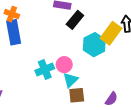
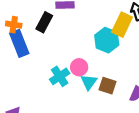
black rectangle: (75, 20) -> (44, 22), moved
brown square: (77, 95) -> (107, 86), moved, turned 35

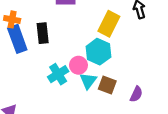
black rectangle: (44, 22) -> (43, 33), moved, turned -36
yellow rectangle: (122, 25) -> (109, 24), moved
cyan hexagon: (107, 40) -> (98, 52), moved

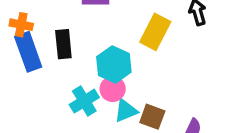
cyan hexagon: (98, 52) -> (114, 64), moved
cyan triangle: (88, 81) -> (126, 111), turned 30

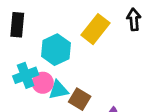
pink circle: (113, 89) -> (43, 83), moved

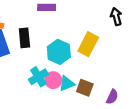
yellow rectangle: (95, 29) -> (88, 44), moved

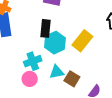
black rectangle: (24, 38) -> (46, 28), moved
pink circle: (53, 80) -> (30, 79), moved

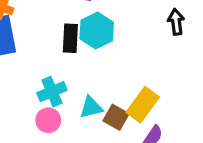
yellow rectangle: (82, 41) -> (143, 105), moved
cyan hexagon: (55, 43) -> (97, 31), moved

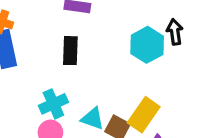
cyan hexagon: (97, 31) -> (147, 45), moved
cyan triangle: (91, 107) -> (93, 119), turned 35

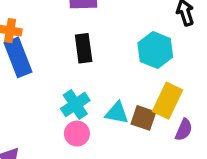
cyan hexagon: (147, 45) -> (155, 50), moved

